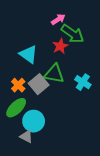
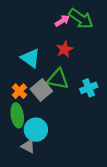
green arrow: (73, 34) -> (81, 19), moved
cyan cross: (83, 82) -> (89, 88), turned 35
green ellipse: (16, 108) -> (17, 115), turned -55

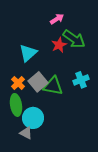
green arrow: (81, 19) -> (74, 39), moved
cyan triangle: (30, 58) -> (28, 53), turned 42
green triangle: (58, 79) -> (53, 86), moved

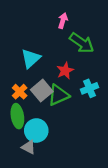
pink arrow: (57, 19) -> (63, 21), turned -40
red star: (59, 45) -> (65, 71), moved
green triangle: (53, 86) -> (58, 95), turned -35

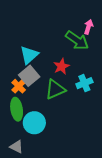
pink arrow: (63, 21) -> (89, 27), moved
gray square: (42, 91) -> (29, 76), moved
gray triangle: (28, 147) -> (17, 147), moved

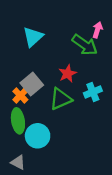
cyan triangle: (29, 55) -> (33, 37), moved

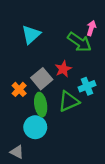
gray square: (32, 84) -> (42, 79), moved
green triangle: (61, 99) -> (69, 101), moved
green ellipse: (18, 121) -> (41, 105), moved

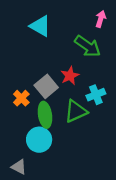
pink arrow: (91, 28) -> (101, 19), moved
cyan triangle: (31, 34) -> (40, 26), moved, turned -48

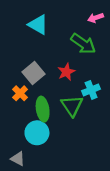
pink arrow: (101, 19) -> (96, 18), turned -126
gray square: (46, 86) -> (34, 73), moved
green triangle: (76, 111) -> (72, 106), turned -40

